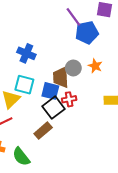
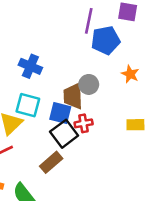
purple line: (73, 17) -> (89, 21), turned 48
orange star: (95, 66) -> (130, 74), moved

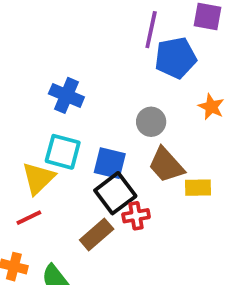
brown trapezoid: (73, 96) -> (166, 165), moved, turned -40
red cross: (84, 123) -> (136, 216), moved
yellow rectangle: (135, 125) -> (198, 188), moved

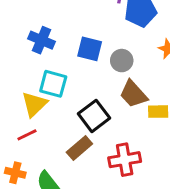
blue cross: (66, 95) -> (42, 40), moved
blue square: (110, 163) -> (90, 49), moved
red cross: (136, 216) -> (125, 160), moved, size x1.5

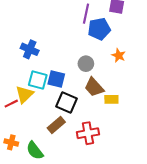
blue square: (90, 49) -> (56, 79), moved
black square: (94, 116) -> (66, 103), turned -30
red line: (27, 135) -> (11, 104), moved

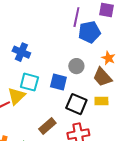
blue square: (56, 79) -> (58, 82), moved
brown trapezoid: (94, 87) -> (102, 77), moved
black square: (66, 103) -> (76, 104), moved

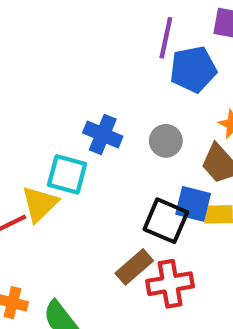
blue cross: (21, 52) -> (103, 135), moved
blue square: (58, 82) -> (193, 204), moved
brown rectangle: (47, 126) -> (134, 267), moved

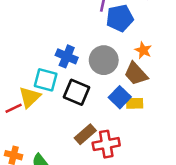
gray circle: (166, 141) -> (104, 60), size x1.5
blue square: (193, 204) -> (120, 97), turned 30
black square: (166, 221) -> (77, 92), moved

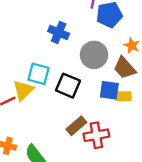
blue cross: (67, 56) -> (59, 32), moved
blue square: (120, 97) -> (109, 90), turned -36

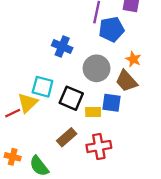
yellow rectangle: (124, 96) -> (93, 112), moved
brown rectangle: (76, 126) -> (67, 137), moved

